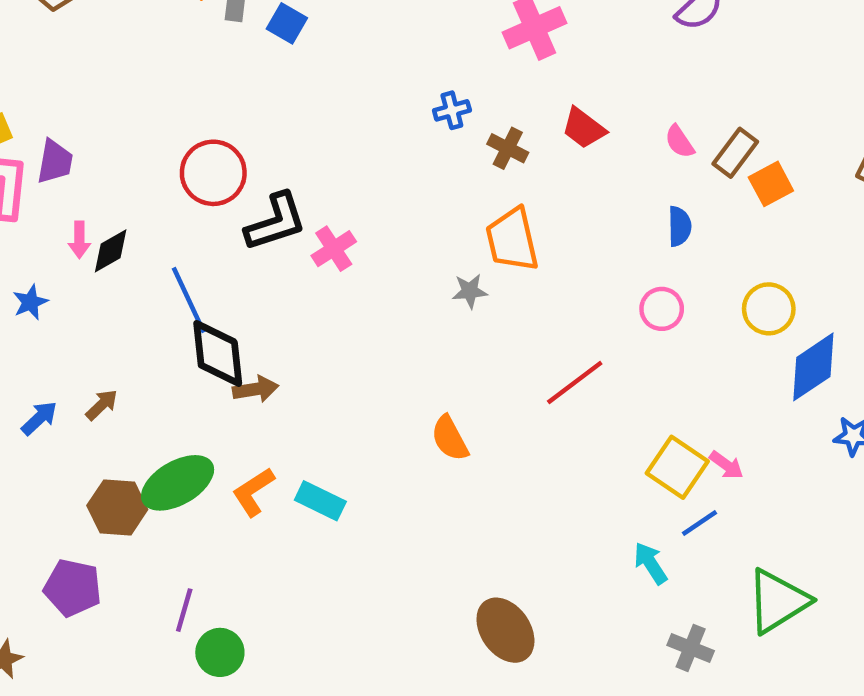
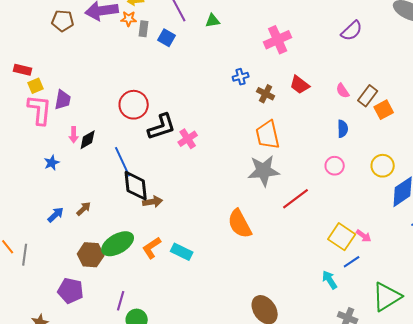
gray star: (470, 291) -> (264, 171), moved, size x2.0
orange semicircle: (450, 438) -> (240, 224), size x1.4

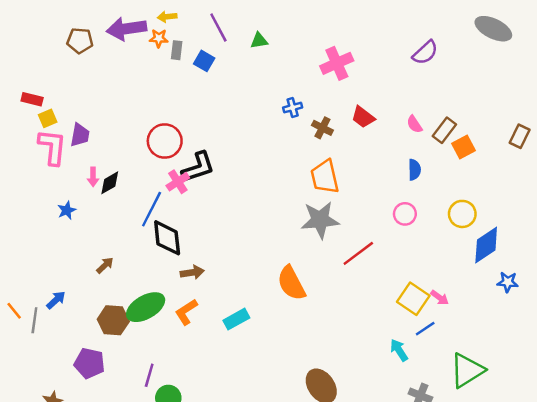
pink cross: (188, 139) -> (178, 182), moved
blue line: (123, 162) -> (152, 209), turned 52
brown arrow: (153, 202) -> (192, 272), moved
blue arrow: (56, 215) -> (56, 300), moved
cyan rectangle: (182, 252) -> (236, 319), moved, turned -55

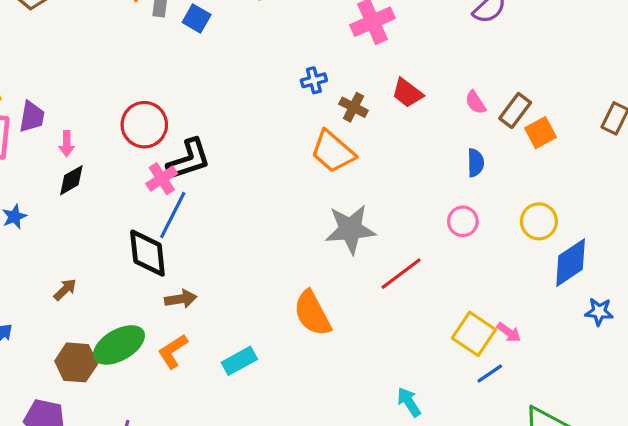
pink arrow: (93, 177) -> (67, 144), moved
orange trapezoid: (325, 177) -> (333, 152), moved, turned -36
blue line: (152, 209) -> (173, 215), moved
cyan arrow: (399, 350) -> (409, 402), moved

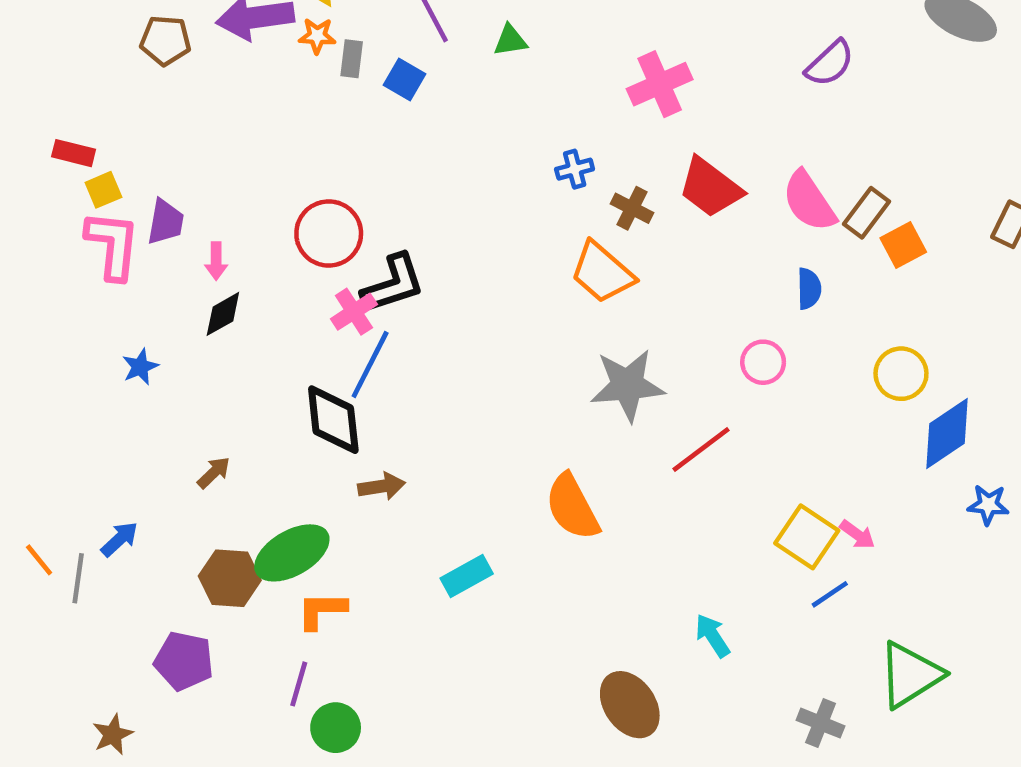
red trapezoid: (407, 93) -> (710, 188), size x1.4
pink semicircle: (476, 102) -> (809, 201), size x1.8
pink circle: (463, 221) -> (763, 362), moved
orange L-shape: (173, 351) -> (322, 610), moved, turned 33

